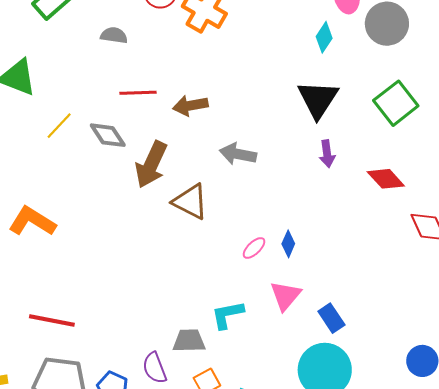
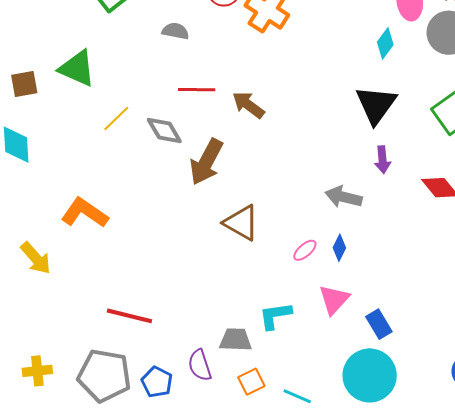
brown arrow: (190, 105) -> (248, 105), turned 44
gray arrow: (238, 154) -> (344, 197), moved
brown triangle: (190, 202) -> (241, 223), moved
red line: (52, 321) -> (129, 316), moved

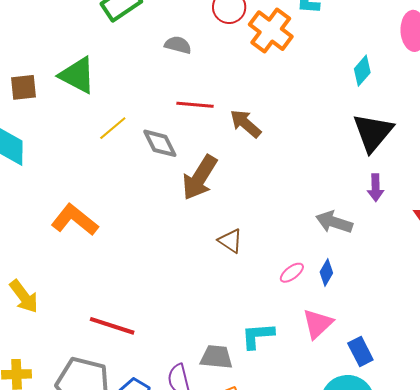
cyan diamond: (385, 43) -> (362, 71), moved
brown triangle: (241, 223) -> (230, 241), size x0.7
yellow arrow: (36, 258) -> (24, 296), moved

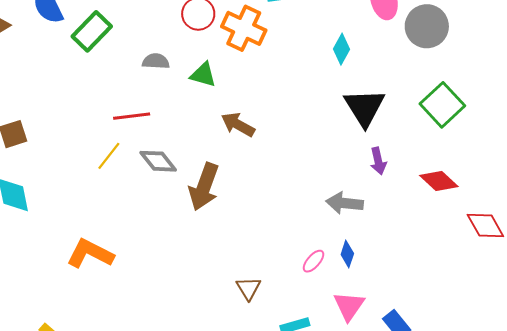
green triangle: (77, 75) -> (203, 75), moved, size x0.7
red line: (195, 105) -> (132, 116), moved
brown triangle: (230, 241) -> (248, 288), moved, turned 36

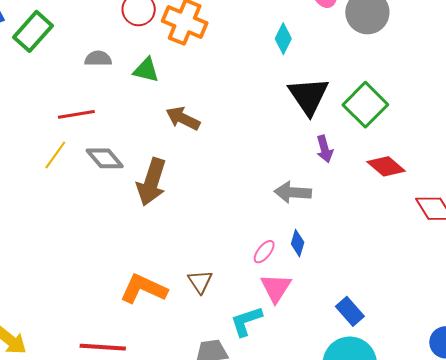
green square: (442, 105) -> (365, 105), moved
orange L-shape: (90, 254) -> (144, 289), moved
pink triangle: (349, 306) -> (276, 288), moved

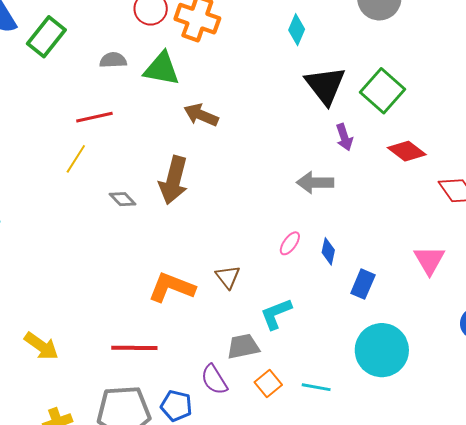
green triangle: (146, 70) -> (162, 69), size x1.4
gray diamond: (105, 158) -> (123, 199), moved, size x0.7
blue diamond: (298, 243) -> (328, 251), moved
pink triangle: (276, 288) -> (429, 260), moved
blue rectangle: (350, 311) -> (363, 284), moved, turned 68

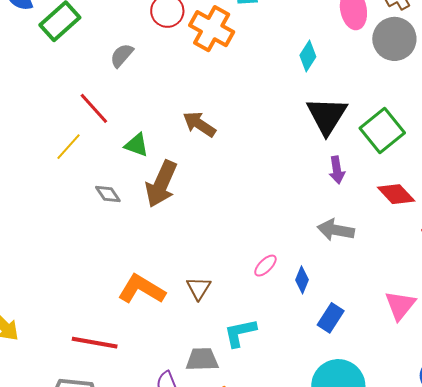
gray semicircle: (113, 60) -> (122, 55), turned -56
green triangle: (162, 69) -> (137, 145), moved, size x0.7
red line: (94, 117) -> (94, 108), turned 51
gray arrow: (315, 182) -> (336, 230), moved

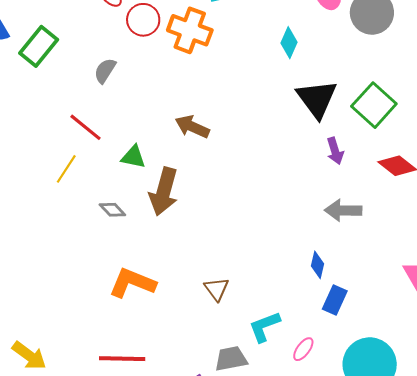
pink ellipse: (265, 266) -> (303, 349), moved
orange L-shape: (142, 289) -> (132, 283), moved
blue rectangle: (331, 318) -> (335, 300), moved

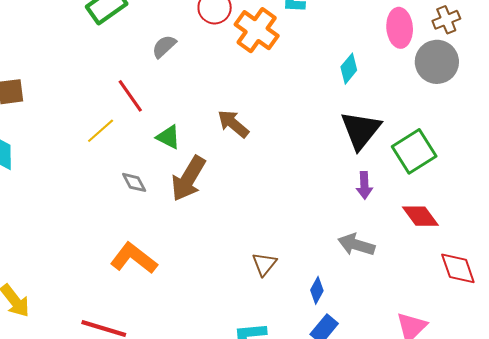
brown triangle: (217, 289) -> (264, 264), moved

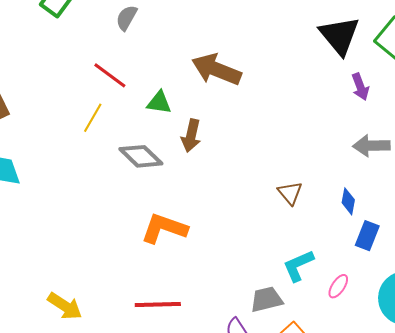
brown arrow: (233, 124) -> (216, 69), size x1.4
brown arrow: (188, 179) -> (191, 136), size x0.7
gray diamond: (134, 182) -> (141, 156), size x1.6

